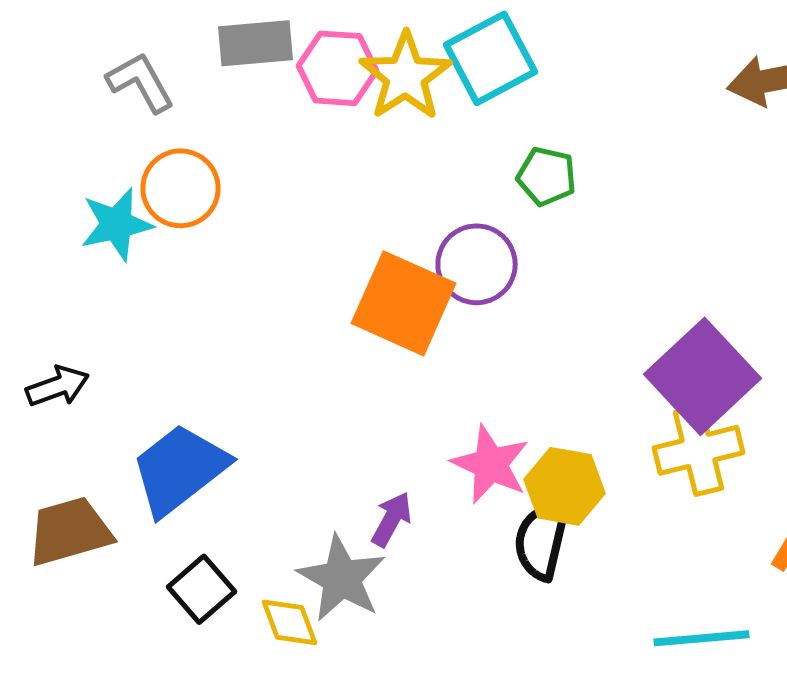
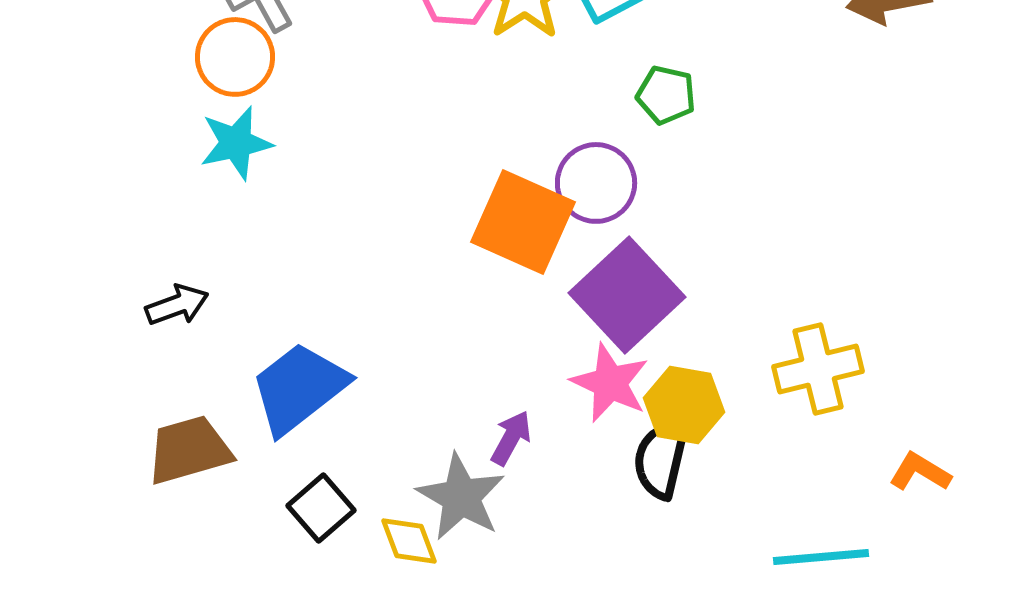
orange circle: (180, 188) -> (235, 57), moved
purple square: (702, 376) -> (627, 295), moved

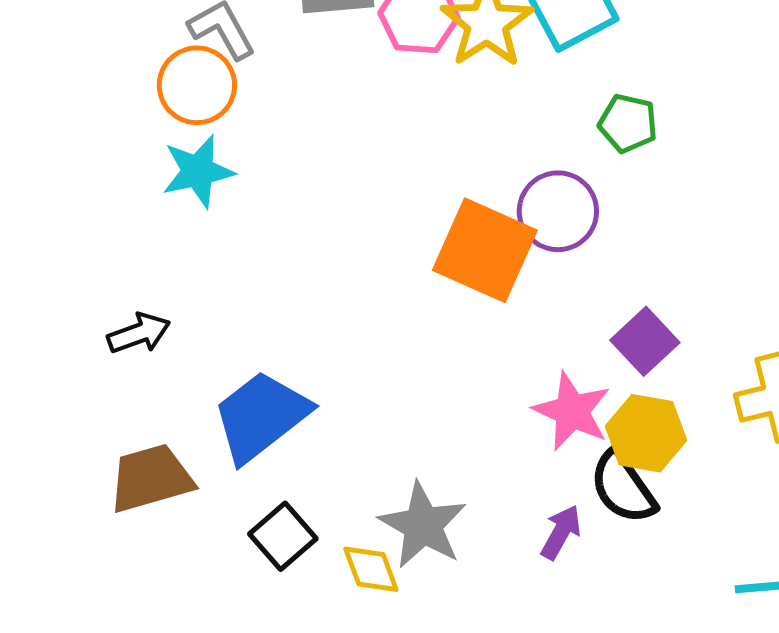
purple square: (627, 295) -> (645, 341), moved, size x0.6
purple arrow: (511, 438) -> (561, 532), moved
black semicircle: (661, 459) -> (623, 487), turned -48

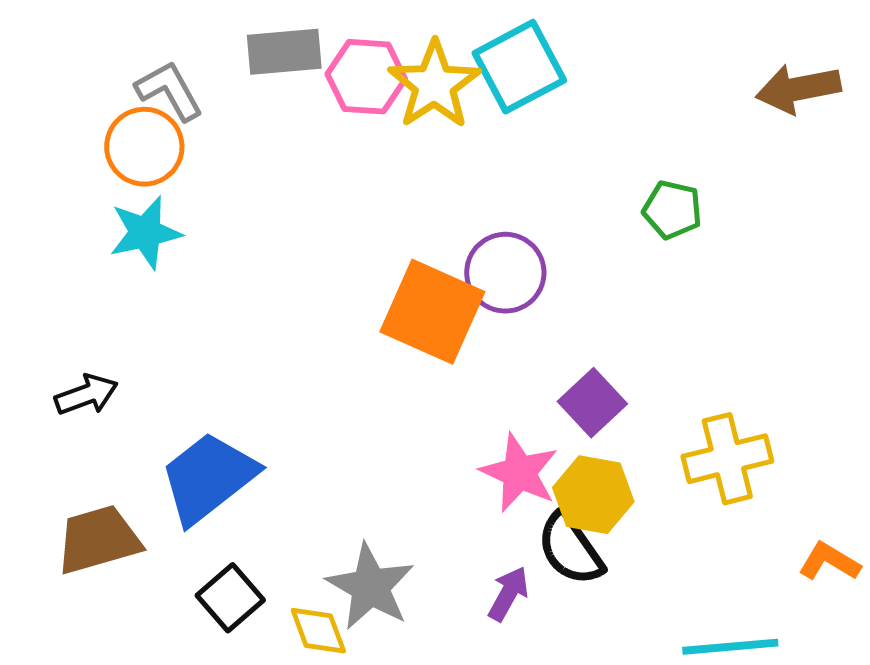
green pentagon: (628, 123) -> (672, 210), moved

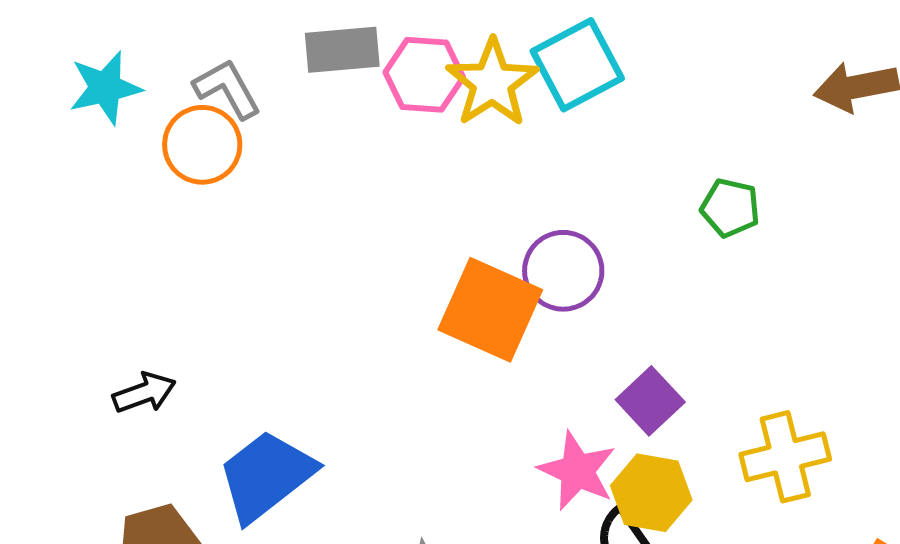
cyan star: (145, 233) -> (105, 88), moved

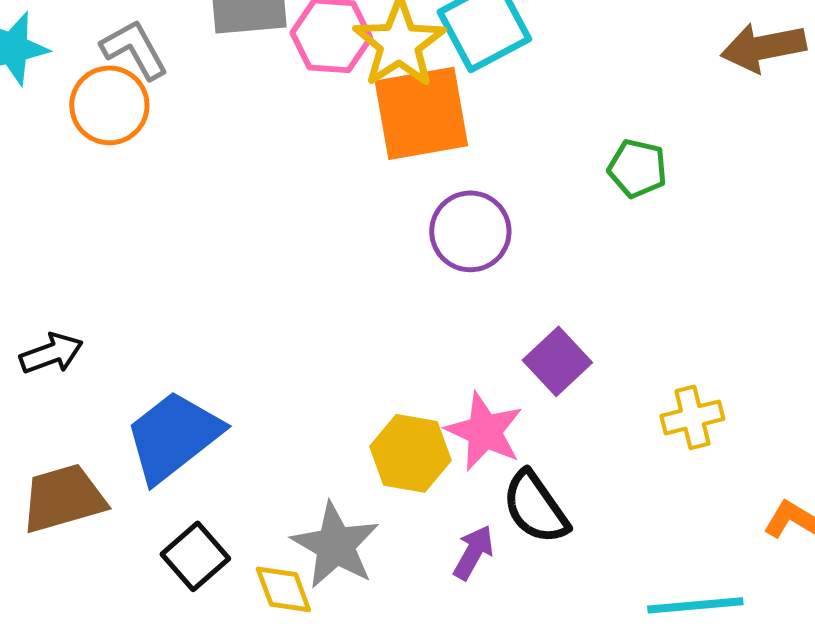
orange square: (490, 310) -> (421, 113), moved, turned -34
yellow cross: (785, 457) -> (692, 417), size x0.7
yellow hexagon: (651, 493) -> (410, 453), moved

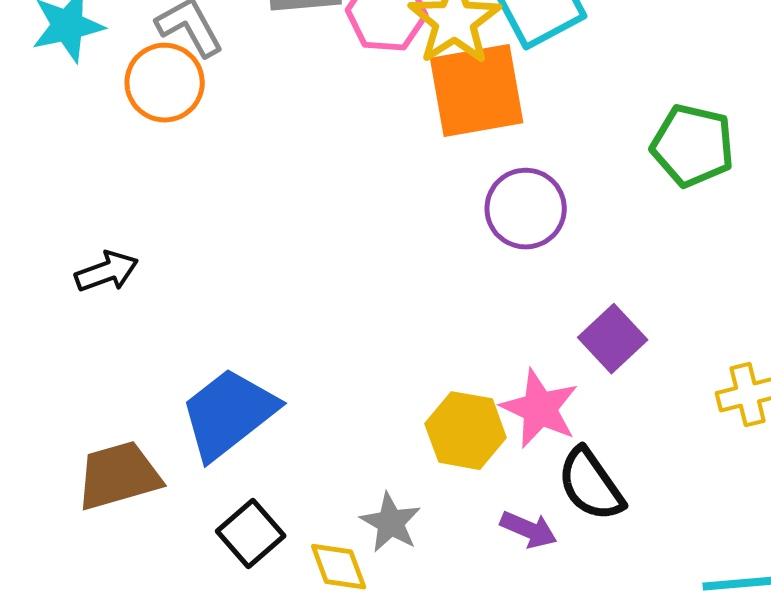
green pentagon: (637, 168) -> (693, 146), size x1.4
black arrow: (51, 353) -> (107, 272), moved
gray star: (335, 545) -> (391, 523), size x0.7
purple arrow: (473, 552) -> (529, 530), turned 84

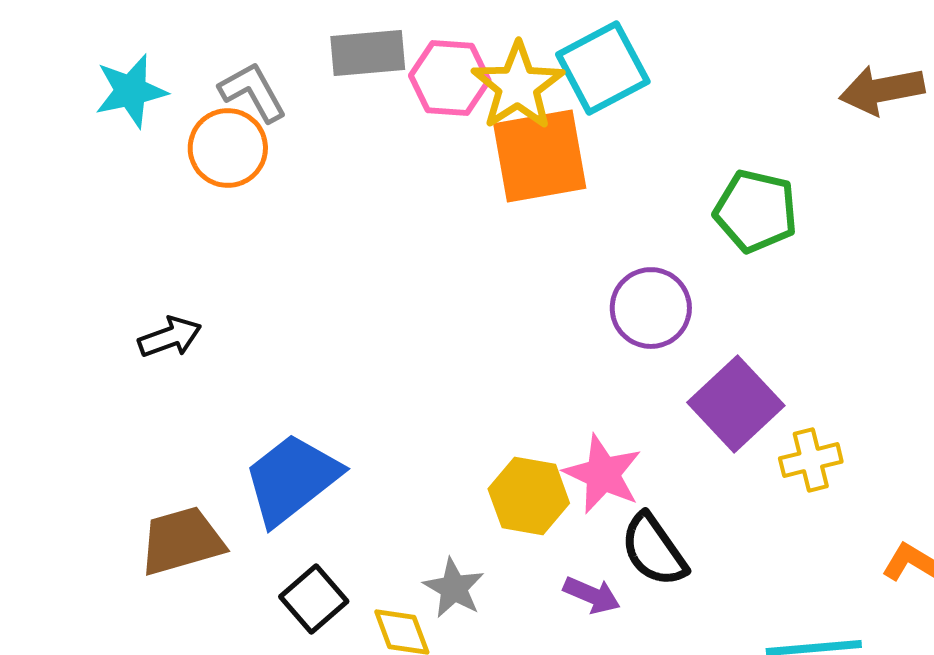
purple circle: (526, 209) -> (651, 308), moved
purple square: (613, 339) -> (736, 404), moved, size x1.4

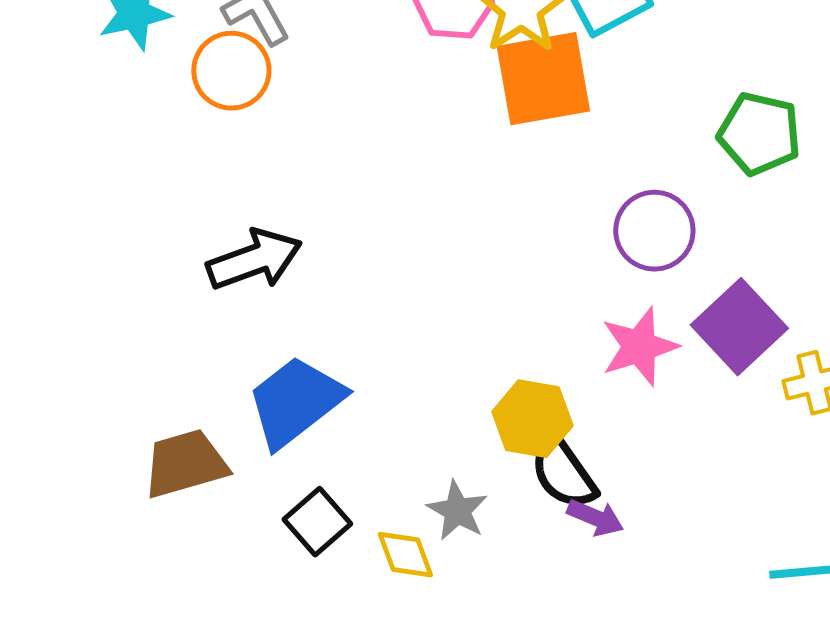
black arrow: (170, 337) -> (254, 260), moved, size x1.5
pink star: (603, 474) -> (639, 347), moved, turned 30
black semicircle: (654, 550) -> (563, 473), moved

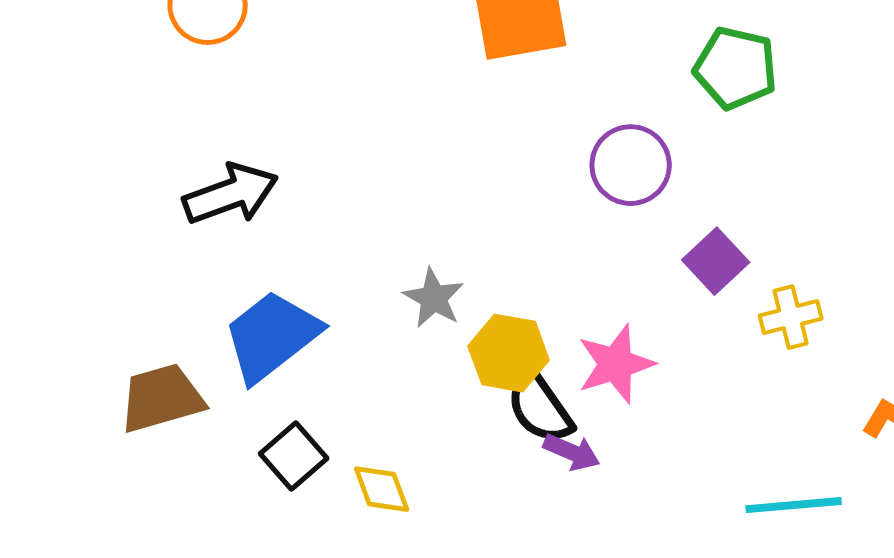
purple square: (739, 327) -> (716, 261), size x0.7
pink star: (639, 347) -> (616, 364), moved
gray star: (457, 511) -> (434, 298), moved

